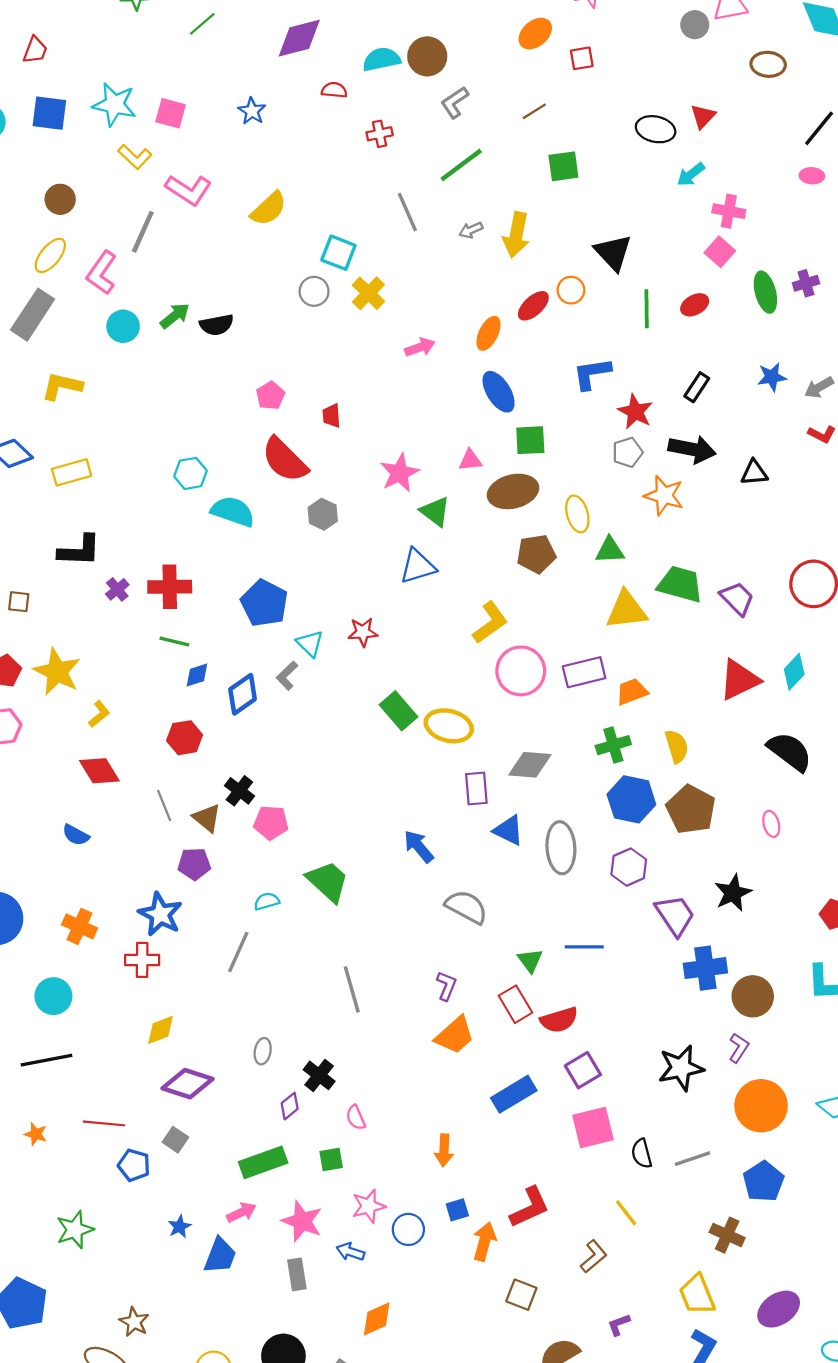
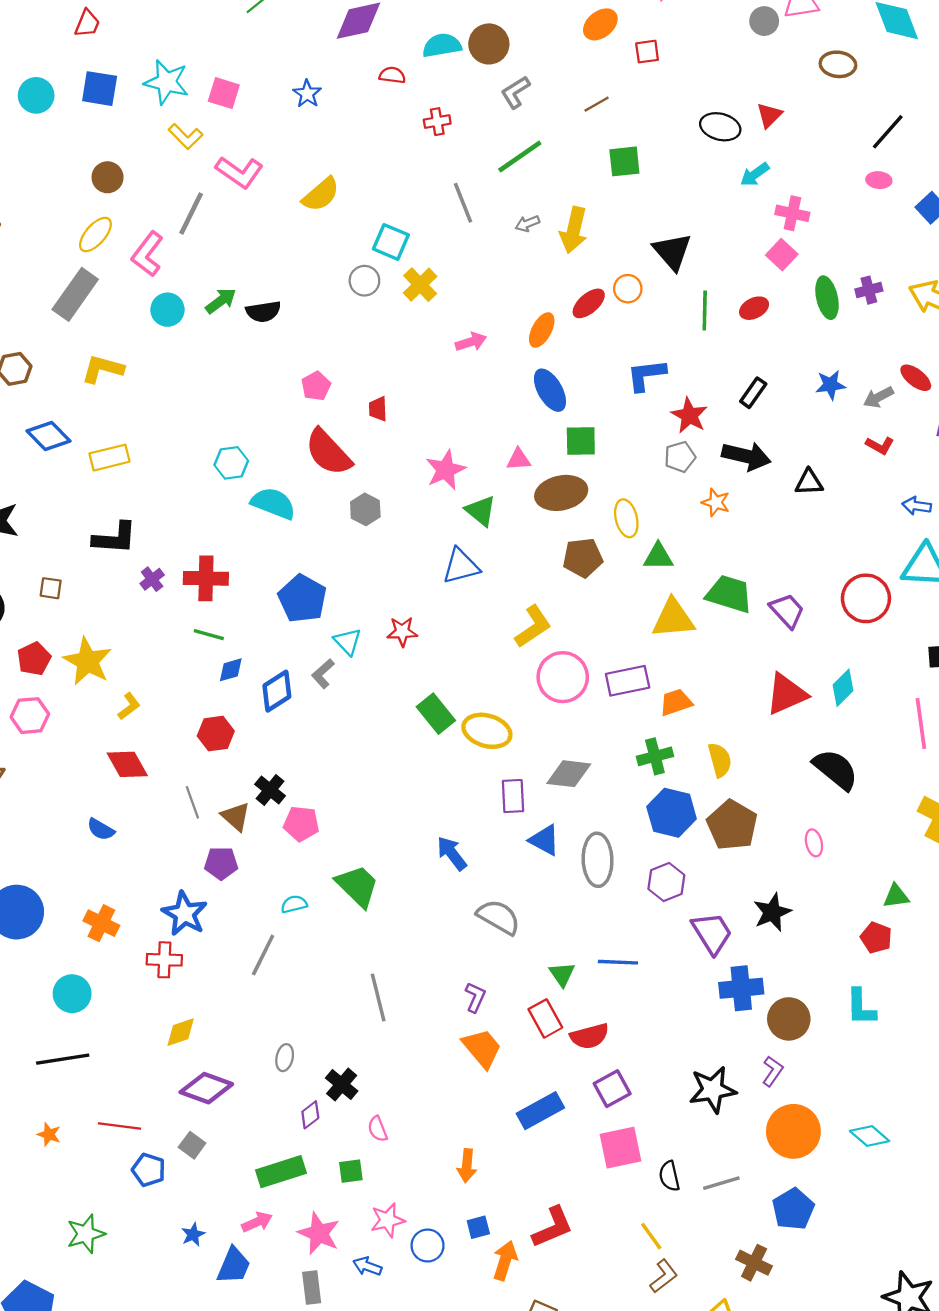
orange star: (664, 495) -> (716, 502), size x0.7
orange trapezoid: (455, 1035) -> (482, 1048), turned -90
brown L-shape: (594, 1256) -> (664, 1276), moved

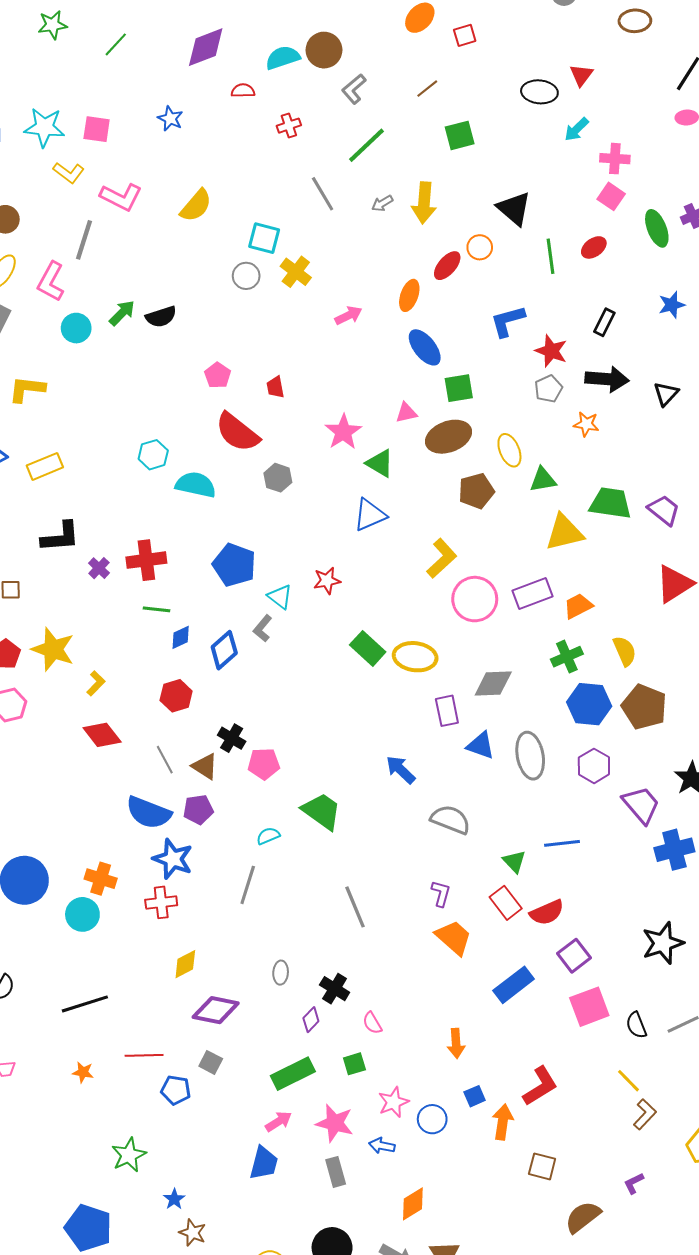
black triangle: (809, 482) -> (666, 394), turned -36
blue semicircle: (101, 829) -> (149, 813), moved, size x1.8
cyan circle: (72, 994) -> (82, 914), moved
blue star: (193, 1234) -> (174, 1199), moved

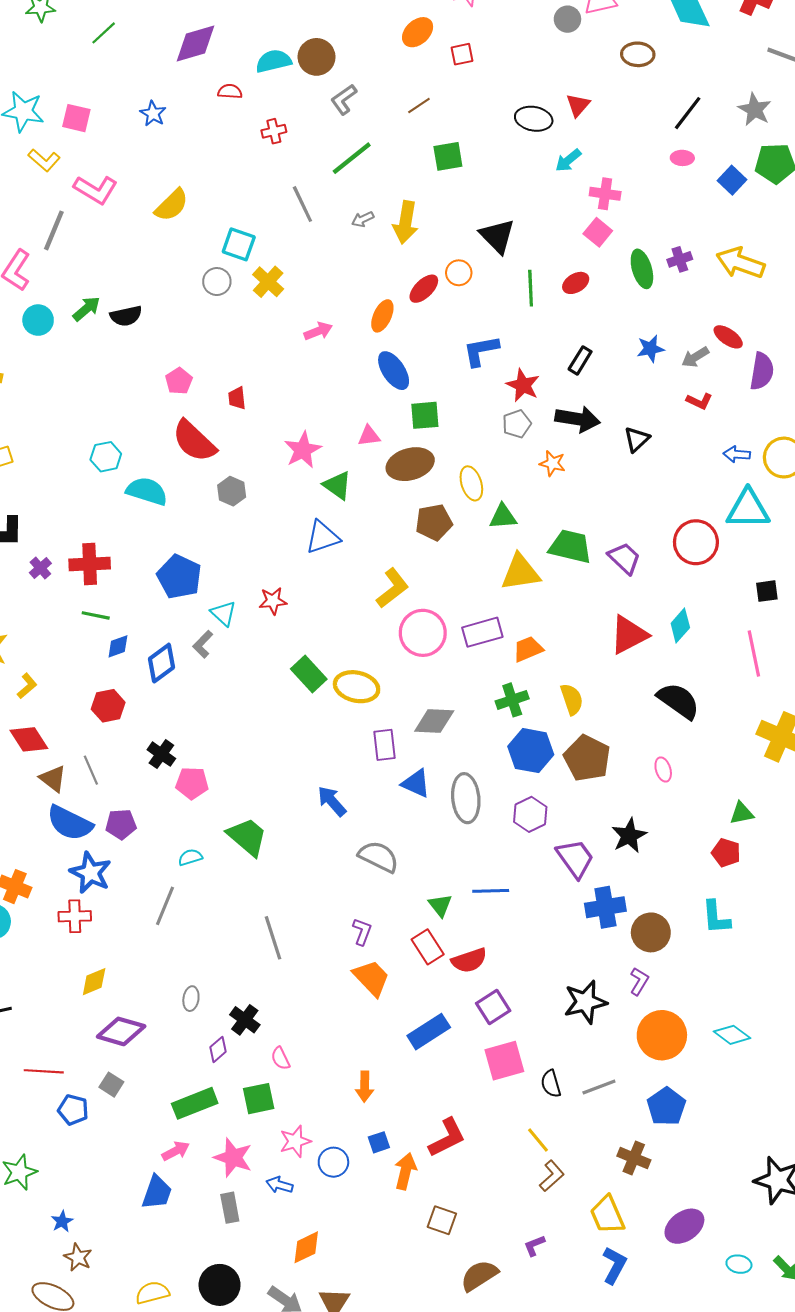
brown triangle: (205, 766) -> (53, 779), moved
green square: (354, 1064) -> (259, 1099), size x1.4

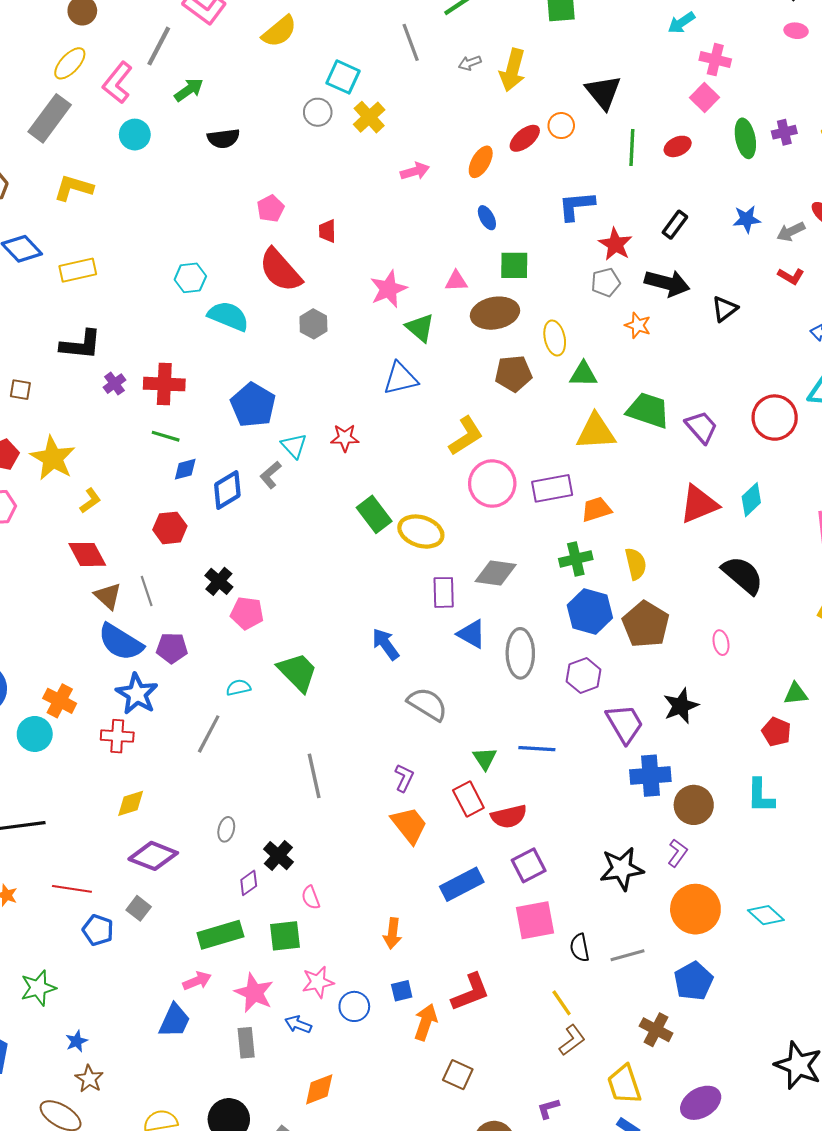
green arrow: (86, 309) -> (189, 90), moved
blue ellipse: (394, 371) -> (487, 218), size x0.6

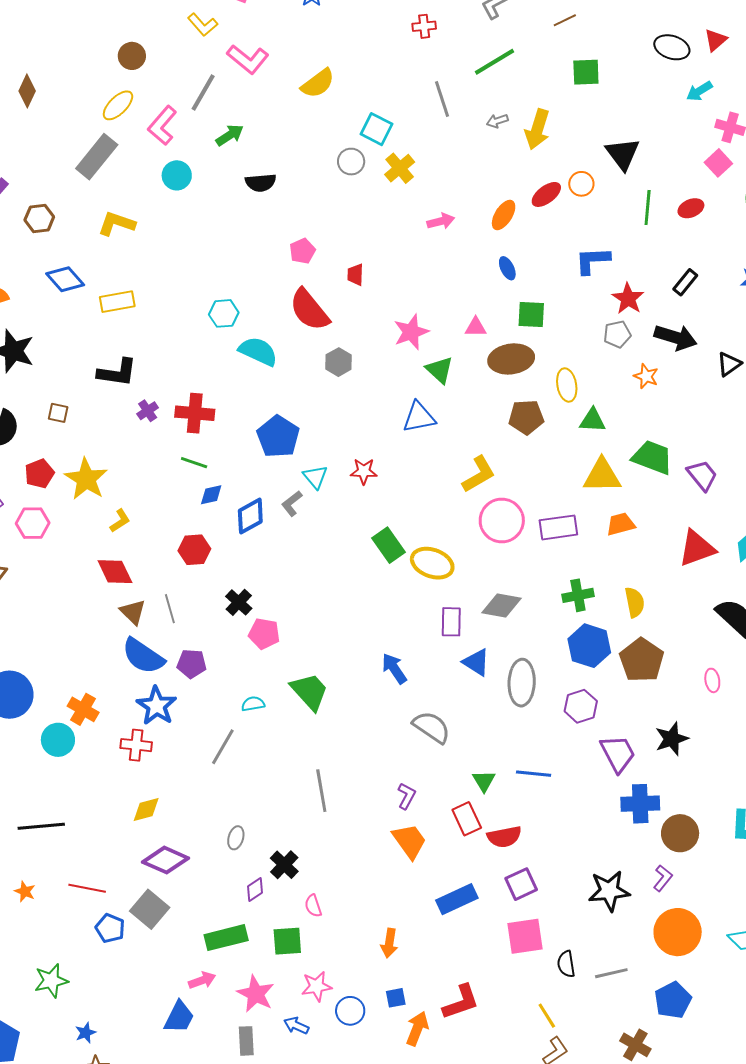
orange trapezoid: (596, 509) -> (621, 524), moved
gray square: (139, 908) -> (150, 909), size x1.6

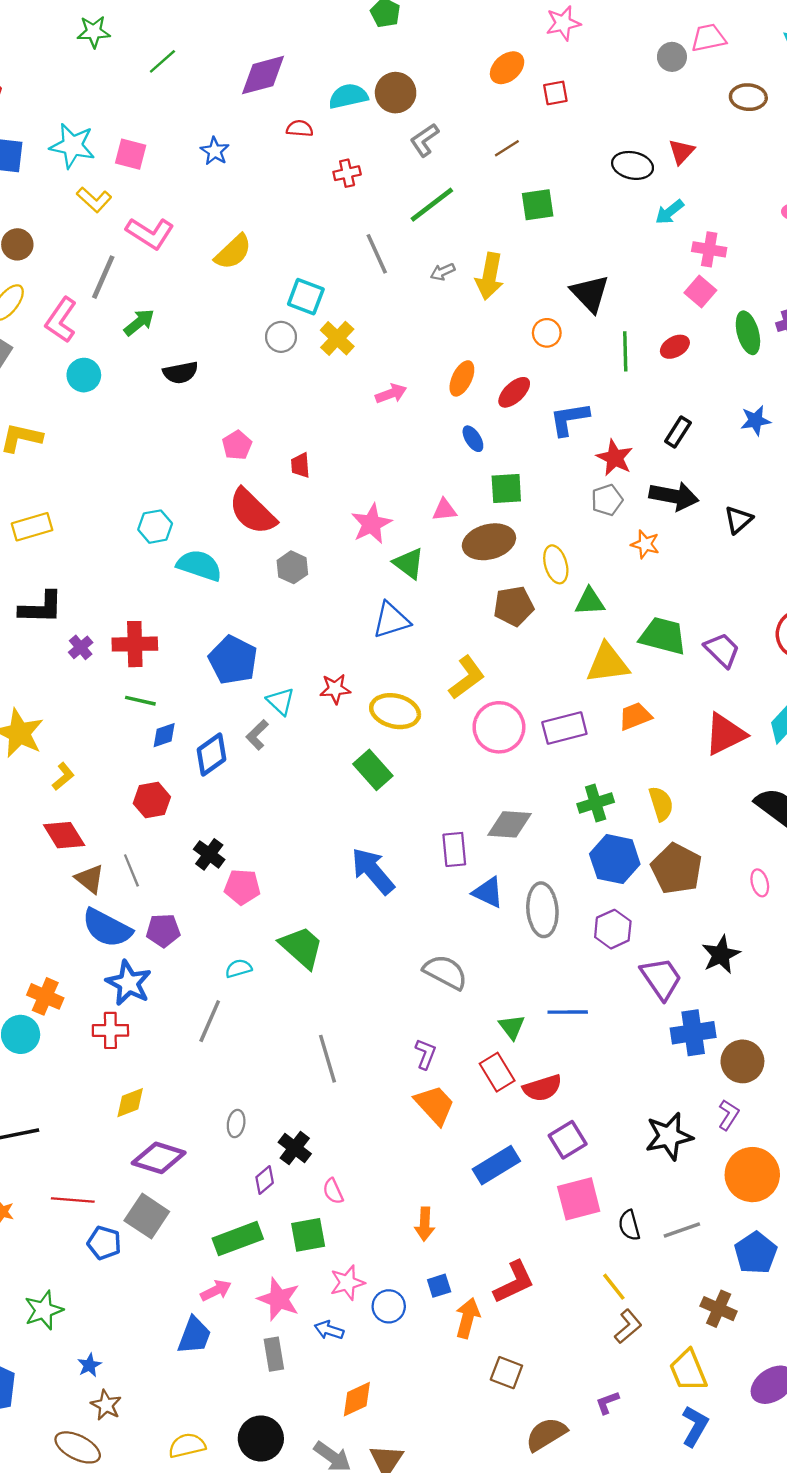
red ellipse: (546, 194) -> (514, 392), moved
yellow ellipse: (432, 563) -> (395, 711), moved
blue arrow: (394, 669) -> (373, 871), moved, size x1.4

